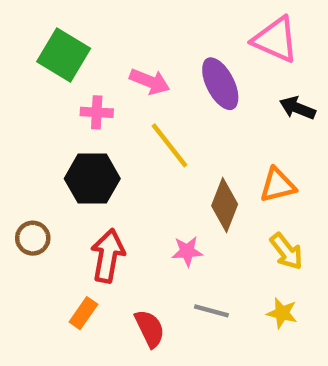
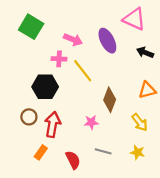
pink cross: (97, 112) -> (59, 59), moved
orange triangle: (278, 185) -> (147, 90), moved
brown circle: (33, 238) -> (29, 117), moved

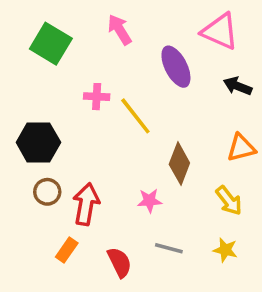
pink arrow: (73, 40) -> (120, 30), moved, turned -144
black hexagon: (45, 87) -> (38, 142), moved

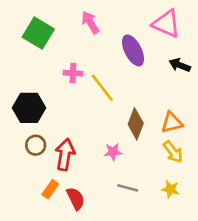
orange triangle: (241, 148) -> (172, 122), moved
red semicircle: (120, 262) -> (76, 199), moved

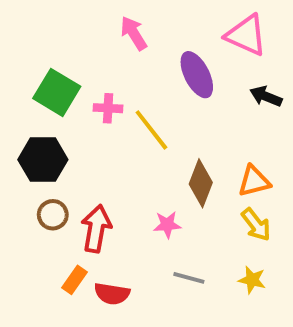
green square: (38, 33) -> (57, 92), moved
red semicircle: (76, 199) -> (112, 294), turned 125

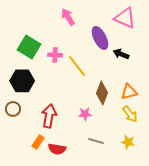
black arrow: (266, 96) -> (121, 54), moved
brown circle: (53, 215) -> (13, 109), moved

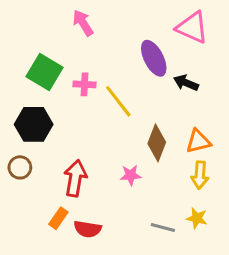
pink arrow: (68, 17) -> (83, 23), moved
yellow arrow: (130, 114) -> (200, 175), turned 42
gray line: (96, 141) -> (163, 227), moved

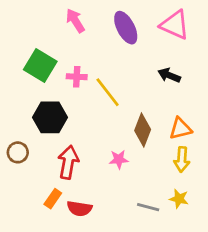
purple ellipse: (154, 58) -> (126, 28), moved
black hexagon: (34, 124) -> (50, 117), moved

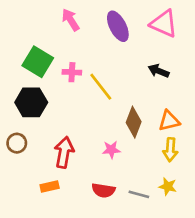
black hexagon: (50, 117) -> (31, 102), moved
orange rectangle: (53, 199) -> (50, 186), turned 42
red semicircle: (79, 209) -> (103, 190), moved

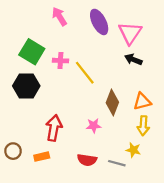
pink triangle: (164, 24) -> (130, 33), moved, turned 40
brown circle: (17, 143) -> (13, 151), moved
yellow star: (168, 186) -> (133, 150), moved

